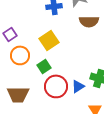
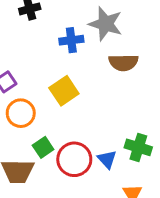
green square: (44, 66) -> (43, 147), moved
blue triangle: (78, 86) -> (107, 159), turned -40

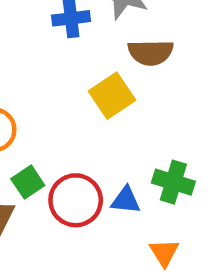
yellow square: (64, 91) -> (112, 96), moved
blue triangle: (107, 159) -> (126, 200), turned -42

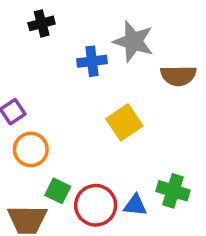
brown semicircle: (151, 52) -> (178, 76), moved
green square: (28, 182) -> (58, 191), turned -30

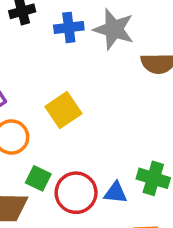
blue cross: (92, 61) -> (69, 27), moved
yellow square: (124, 122) -> (63, 110), moved

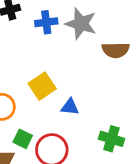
blue triangle: (116, 193) -> (70, 107), moved

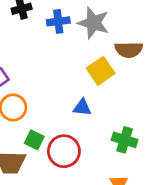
yellow square: (42, 86) -> (101, 71), moved

